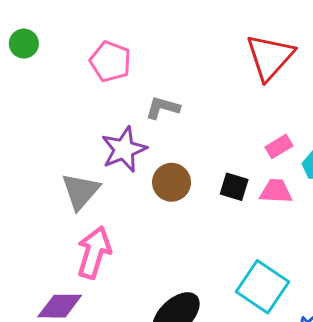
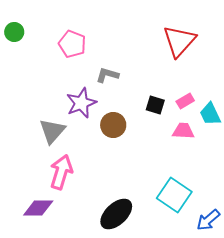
black square: (234, 187) -> (155, 105), moved

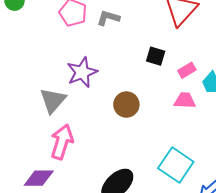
gray L-shape: (107, 75) -> (108, 18), moved
black square: (155, 105) -> (156, 56), moved
brown circle: (113, 125) -> (126, 105), moved

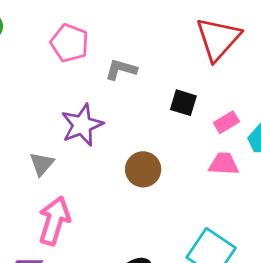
gray L-shape: (108, 18) -> (121, 69), moved
gray triangle: (53, 100) -> (42, 164), size x0.7

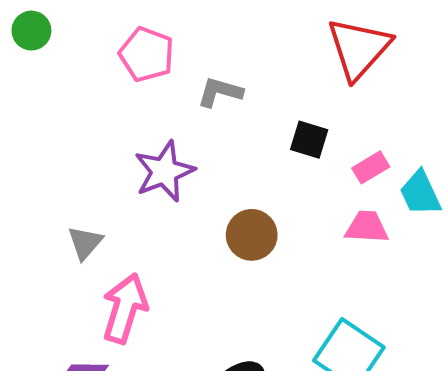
gray triangle: (42, 164) -> (85, 243), moved

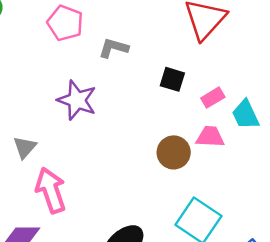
purple star: (164, 171) -> (77, 100), turned -30
brown circle: (252, 235) -> (174, 152), moved
pink arrow: (125, 308) -> (51, 190), turned -36

